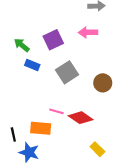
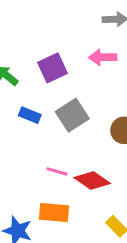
blue rectangle: (32, 65) -> (30, 115), moved
orange rectangle: (41, 128) -> (54, 212), moved

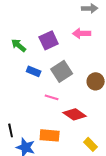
pink line: (57, 171) -> (52, 97), moved

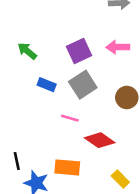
pink arrow: (82, 33) -> (118, 47), moved
purple square: (49, 40) -> (79, 51), moved

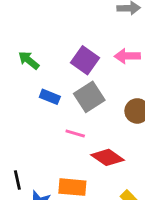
purple square: (79, 51) -> (85, 60), turned -30

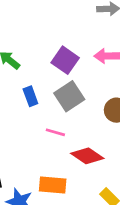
blue rectangle: (50, 97) -> (30, 96), turned 48

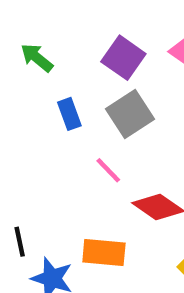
pink line: (55, 132) -> (108, 170), turned 30

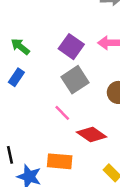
blue rectangle: (69, 114) -> (16, 77), moved, turned 54

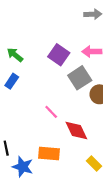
gray square: (75, 80) -> (80, 78), moved
red diamond: (92, 135) -> (76, 131), turned 30

